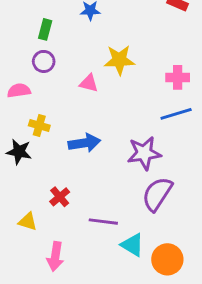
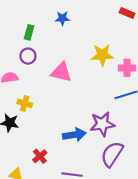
yellow star: (119, 60) -> (102, 55), moved
pink triangle: (89, 83) -> (61, 72), size x1.5
blue arrow: (84, 143) -> (74, 135), moved

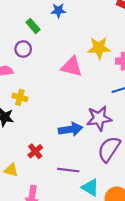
green rectangle: (29, 32) -> (33, 26), moved, turned -56
pink triangle: (61, 72) -> (72, 67), moved

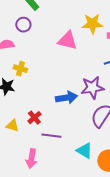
yellow triangle: (11, 170) -> (12, 126), moved
purple line: (68, 170) -> (51, 136), moved

